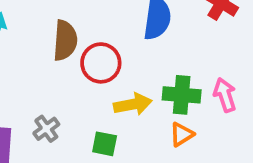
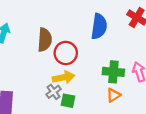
yellow arrow: (133, 104) -> (64, 77), moved
gray cross: (46, 129) -> (54, 92), moved

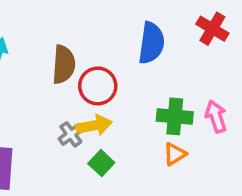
gray cross: (54, 92) -> (71, 134), moved
green square: (68, 101) -> (101, 163), turned 32

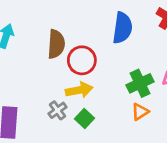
green cross: (175, 116) -> (140, 83), turned -30
gray cross: (71, 134) -> (58, 110), moved

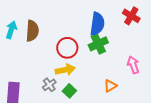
brown semicircle: (56, 44) -> (32, 31), moved
green cross: (140, 83) -> (98, 44), moved

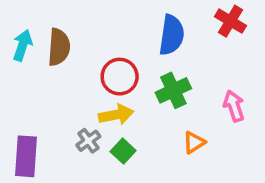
green cross: (98, 44) -> (173, 90), moved

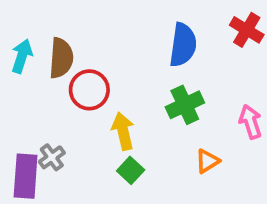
red circle: (120, 77) -> (89, 90), moved
yellow arrow: (116, 115) -> (123, 131), turned -92
gray cross: (88, 141) -> (52, 157), moved

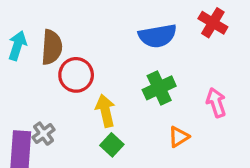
blue semicircle: (183, 45) -> (158, 36), turned 72

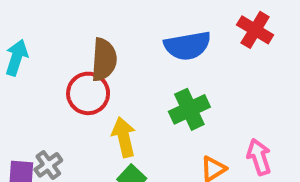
brown semicircle: (52, 47) -> (104, 60), moved
pink arrow: (216, 103) -> (259, 157), moved

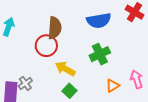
yellow arrow: (124, 137) -> (65, 69), turned -48

